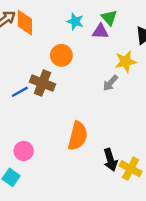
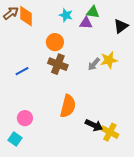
green triangle: (109, 18) -> (93, 12), turned -40
yellow star: (126, 62) -> (109, 60), moved
brown cross: (42, 83) -> (58, 64), moved
black arrow: (110, 160) -> (94, 125), turned -48

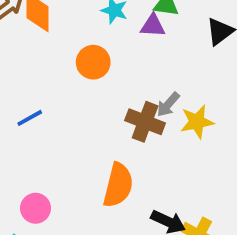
yellow star: (109, 60) -> (197, 122), moved
brown cross: (58, 64) -> (145, 122), moved

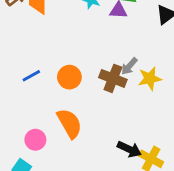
orange circle: (93, 62) -> (69, 77), moved
orange semicircle: (118, 185) -> (69, 123), moved, turned -44

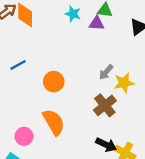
blue line: (31, 76) -> (18, 65), moved
brown cross: (113, 78) -> (105, 105), moved, turned 30

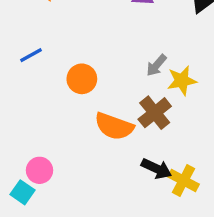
orange semicircle: (54, 122) -> (114, 126), moved, turned 140
pink circle: (24, 136) -> (39, 170), moved

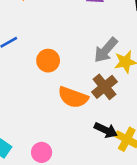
gray arrow: (156, 65) -> (106, 50), size x1.5
pink circle: (39, 170) -> (42, 152), moved

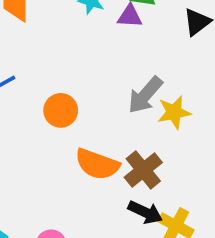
brown cross: (104, 87) -> (143, 170), moved

